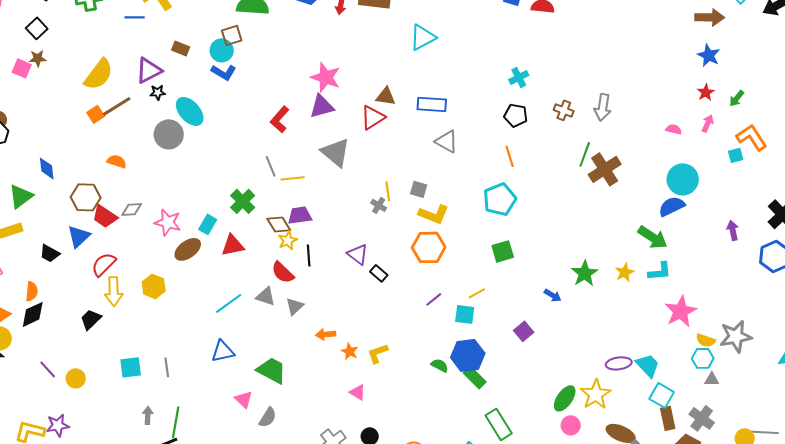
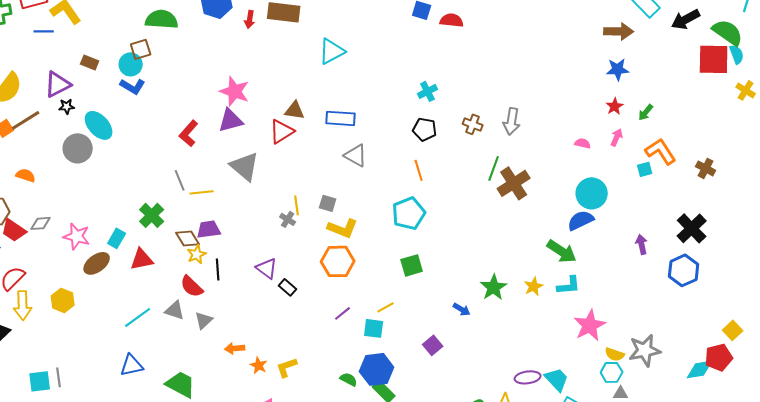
blue star: (709, 55) -> (618, 69), turned -30
gray line: (167, 367) -> (59, 377), moved

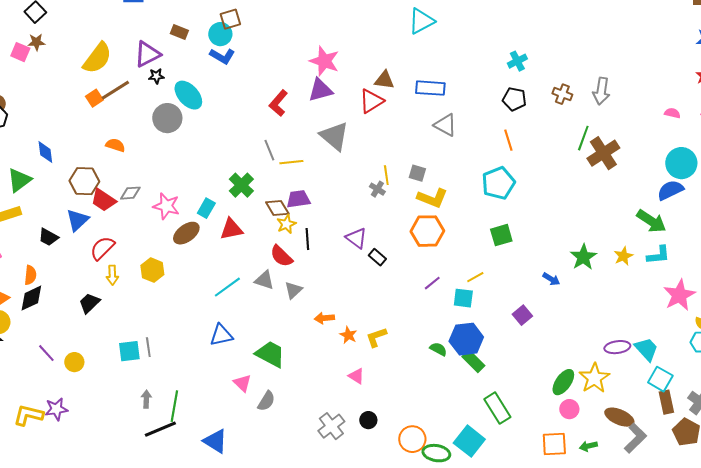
yellow arrow: (23, 305) -> (112, 275), size x0.7

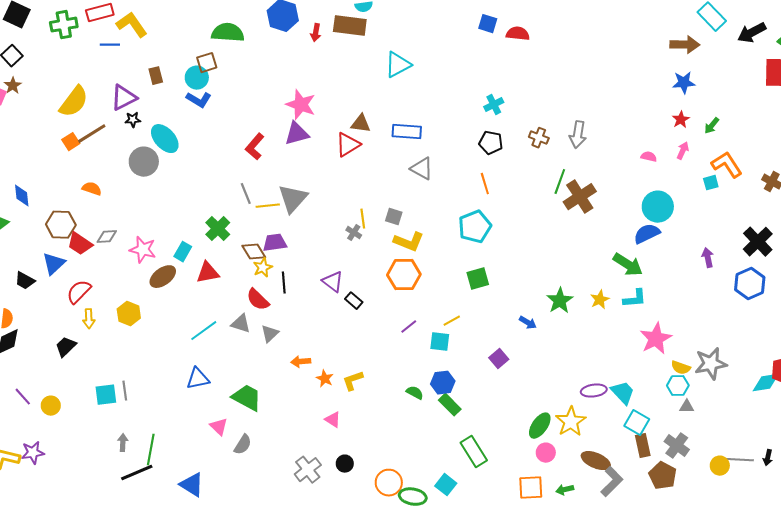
brown rectangle: (179, 32) -> (156, 76), turned 54
brown star: (36, 42) -> (13, 86), turned -30
gray triangle: (334, 136) -> (293, 199), moved, turned 32
blue hexagon: (466, 339) -> (443, 383), size x0.7
cyan square: (469, 441) -> (446, 485), size x0.7

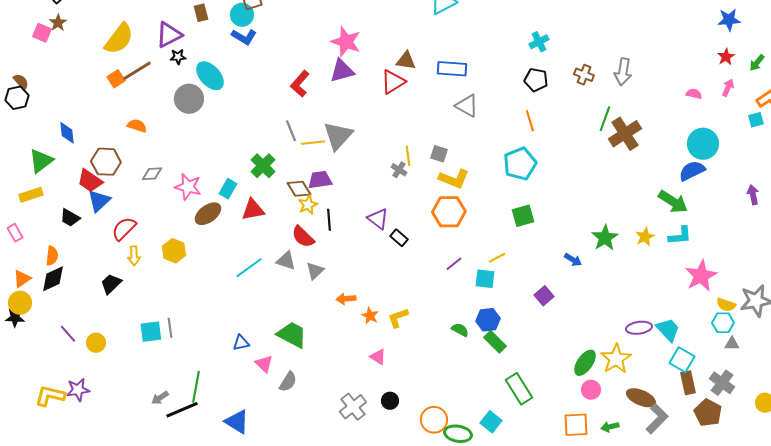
red trapezoid: (80, 244) -> (90, 181), moved
blue triangle: (198, 379) -> (241, 343), moved, size x0.7
gray arrow: (123, 443) -> (160, 398), moved, turned -126

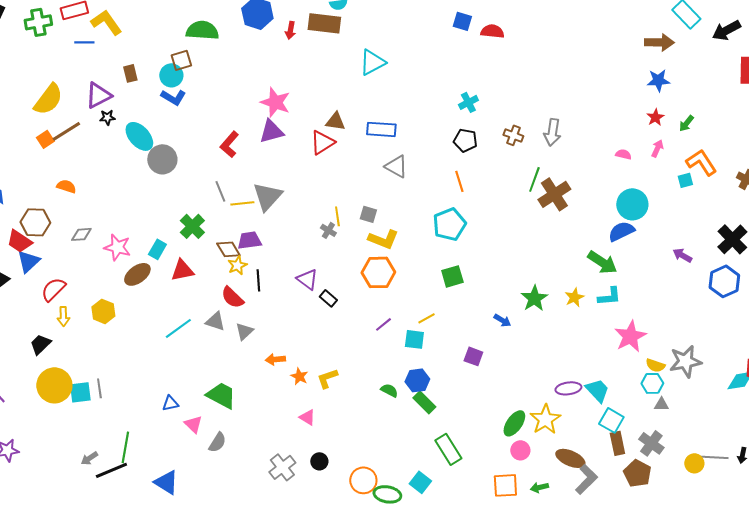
gray circle: (189, 99) -> (162, 159), moved
purple arrow: (753, 195) -> (682, 255), turned -48
purple square: (544, 296) -> (473, 356), turned -30
yellow circle: (96, 343) -> (54, 385), moved, size x1.8

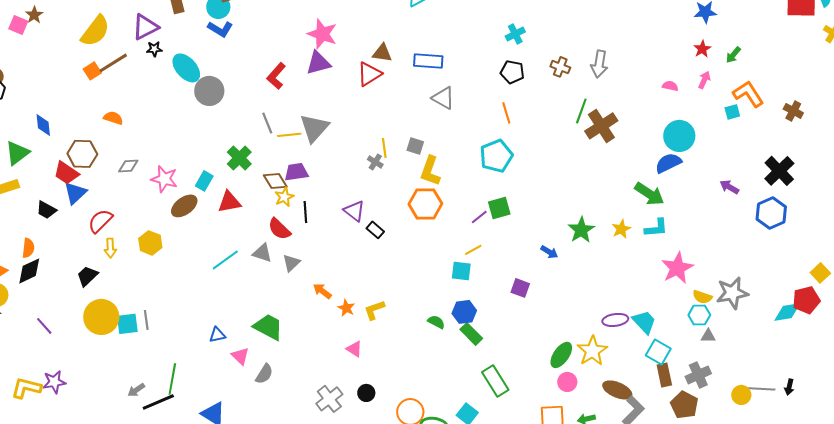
yellow L-shape: (383, 239) -> (430, 171), turned 88
purple line: (383, 324) -> (479, 217), moved
orange arrow: (275, 359) -> (322, 291), turned 42
gray cross: (651, 443) -> (698, 375), turned 30

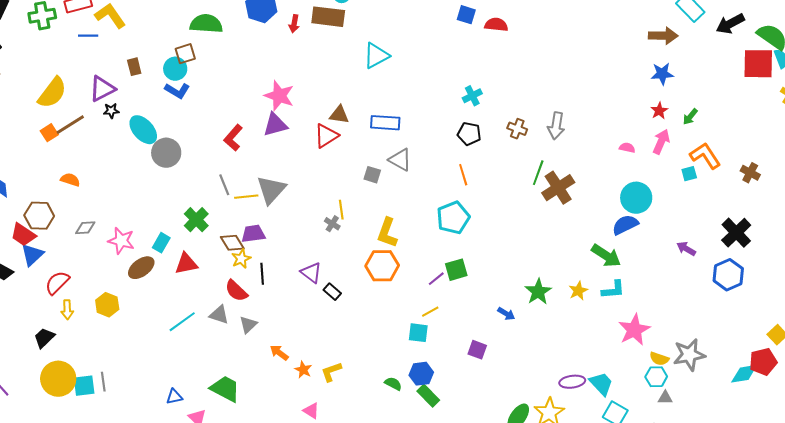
pink arrow: (704, 80) -> (661, 142), size x1.4
gray square: (415, 146) -> (372, 175), moved

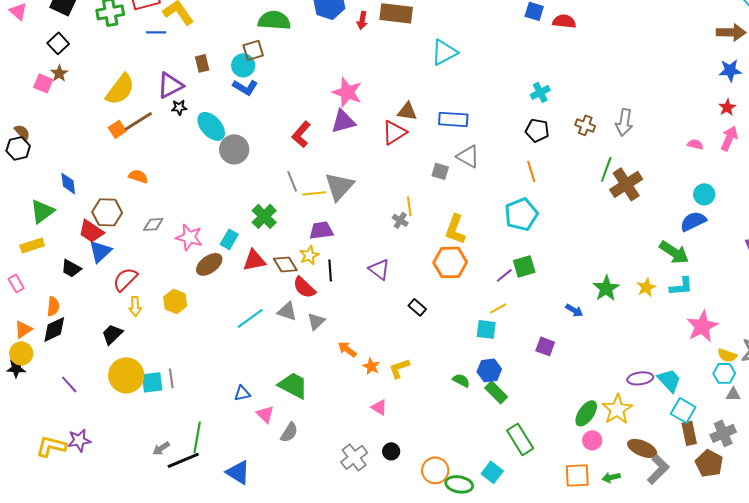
cyan circle: (636, 198) -> (704, 194), size x0.7
brown diamond: (232, 243) -> (285, 264), moved
black rectangle: (332, 292) -> (417, 307), moved

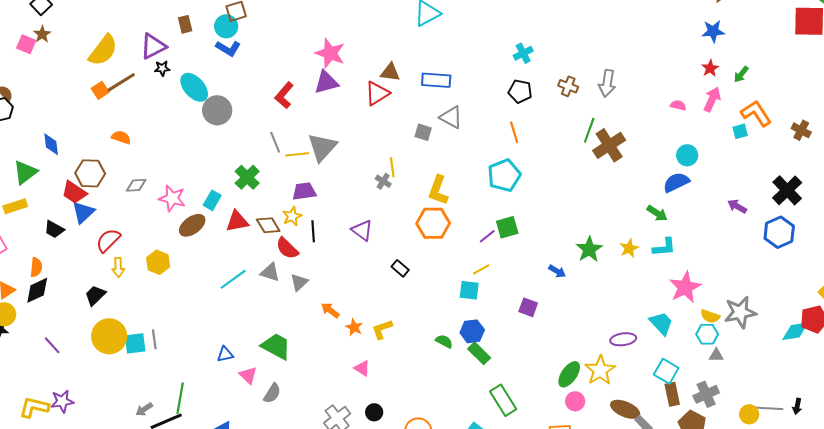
green arrow: (674, 252) -> (657, 213), size x0.7
cyan trapezoid: (669, 380) -> (661, 323), moved

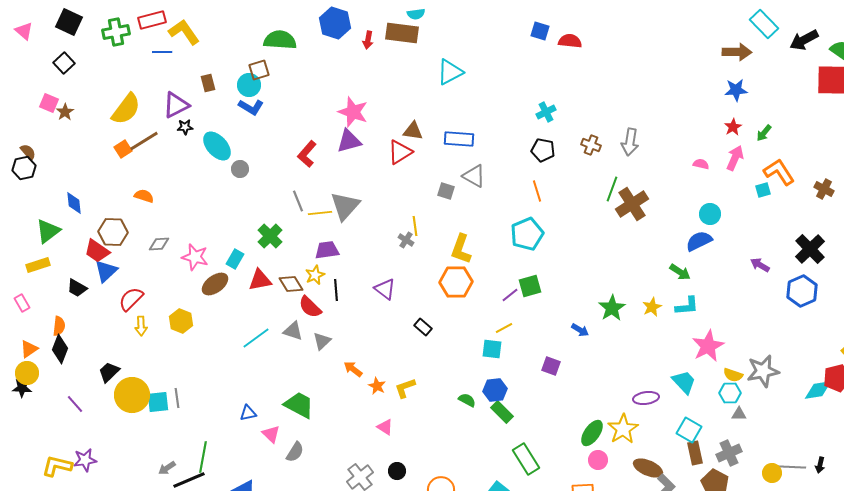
brown star: (42, 34) -> (65, 112), moved
gray circle: (217, 110) -> (240, 169), size x0.6
black diamond: (37, 290) -> (60, 349), turned -44
black trapezoid: (95, 295) -> (109, 372), moved

